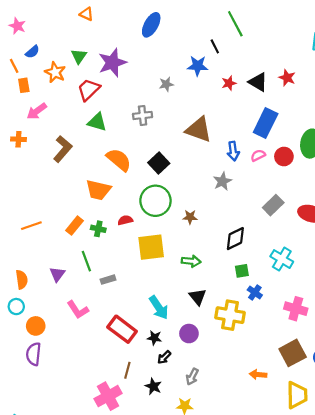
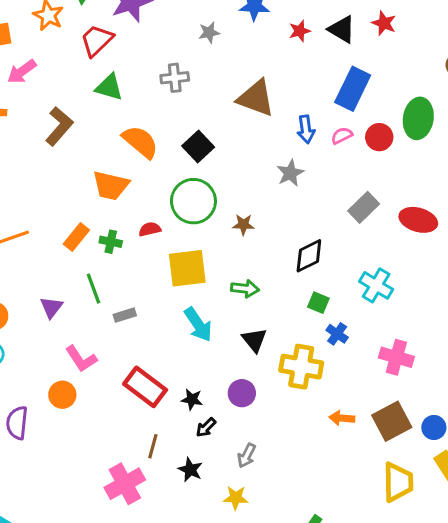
green square: (242, 271) -> (318, 303), turned 32
cyan arrow: (159, 308) -> (198, 324), moved
orange circle: (36, 326) -> (62, 395), moved
orange arrow: (258, 375) -> (342, 418), moved

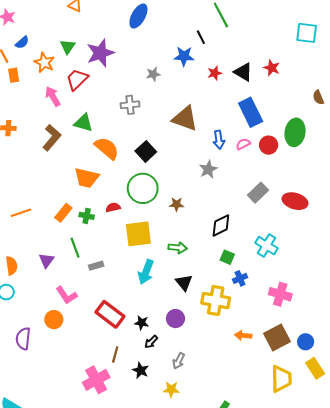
pink arrow: (22, 72) -> (53, 96), moved, turned 96
green triangle: (109, 87) -> (83, 123), moved
blue rectangle: (353, 89) -> (251, 112), turned -52
cyan arrow: (198, 324) -> (146, 272), turned 55
blue cross: (337, 334) -> (240, 278), turned 32

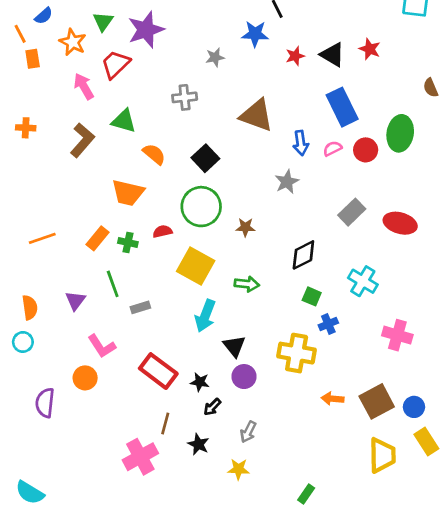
orange semicircle: (107, 148) -> (154, 154), size x0.7
yellow square: (138, 234) -> (196, 266), turned 36
black triangle: (184, 283) -> (234, 346), moved
pink cross: (280, 294) -> (397, 335), moved

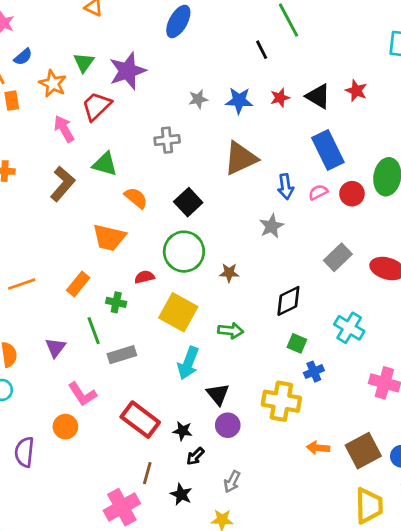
blue star: (255, 34) -> (239, 101), moved
brown triangle: (256, 115) -> (240, 158), turned -45
green cross: (128, 242) -> (116, 302), moved
gray rectangle: (140, 307) -> (122, 355), size x1.4

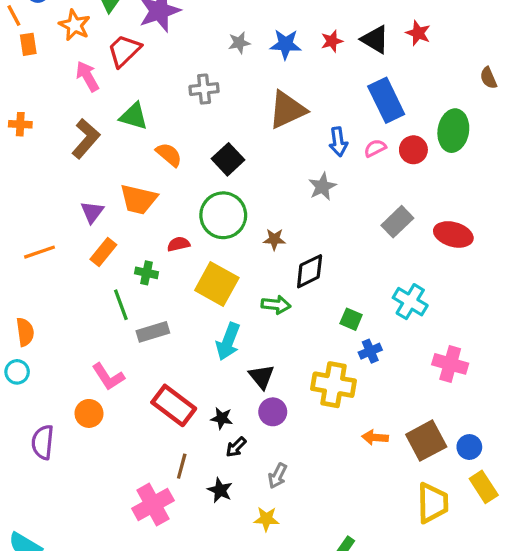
black diamond: (288, 301) -> (310, 271), moved
purple triangle: (56, 348) -> (92, 212), moved

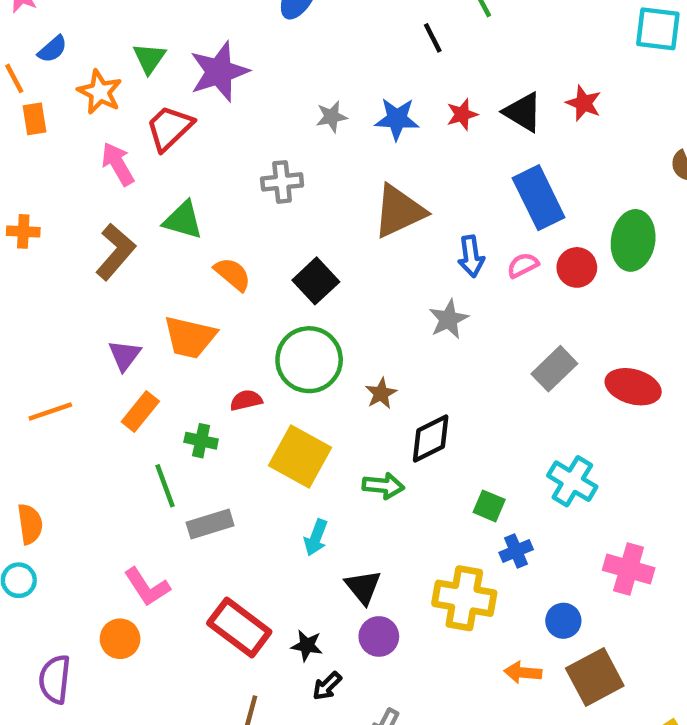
brown star: (274, 239) -> (381, 393), turned -30
cyan arrow: (228, 342) -> (316, 537), size x0.7
blue circle: (469, 447) -> (563, 621), moved

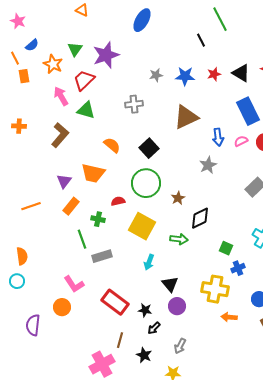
green triangle: (183, 220) -> (86, 110), moved
orange arrow: (523, 673) -> (229, 317), moved

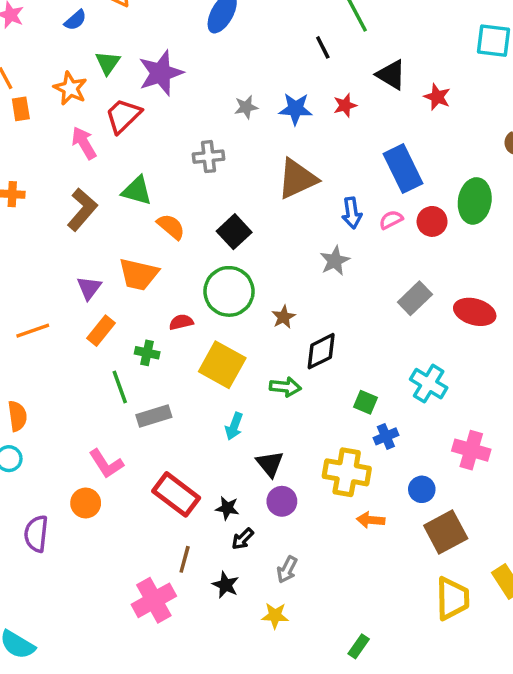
blue semicircle: (32, 45) -> (75, 20), moved
black triangle: (241, 73) -> (391, 75), moved
green triangle: (86, 110) -> (137, 191), moved

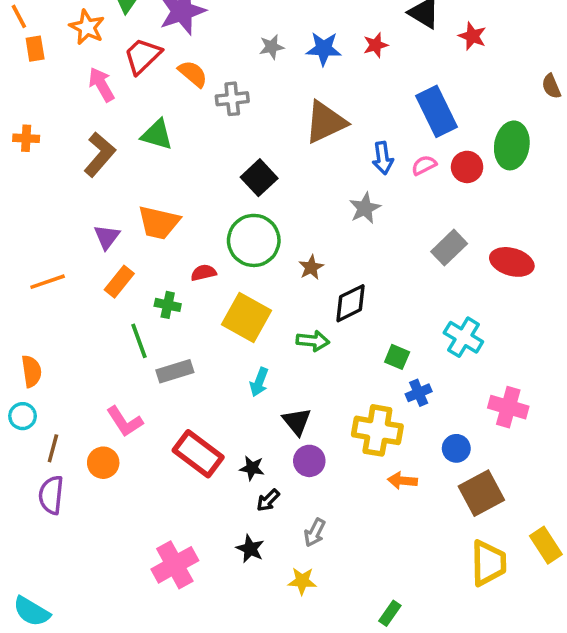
orange semicircle: (171, 227) -> (193, 74), moved
brown line: (185, 559) -> (53, 448), moved

